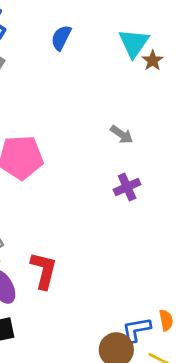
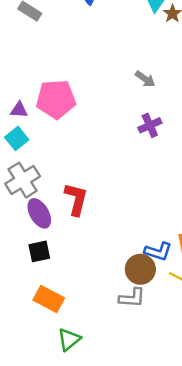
blue L-shape: (136, 330) -> (158, 251), turned -152

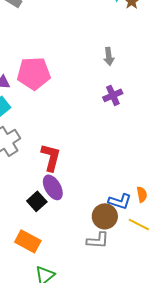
gray arrow: (145, 79) -> (109, 56), turned 48
purple ellipse: (39, 213) -> (53, 187), moved
black square: (39, 251) -> (37, 201), moved, turned -30

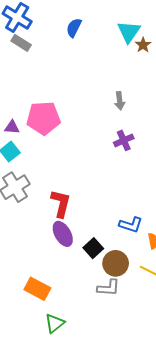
black square: (37, 201) -> (93, 248), moved
blue L-shape: (120, 201) -> (131, 225), moved

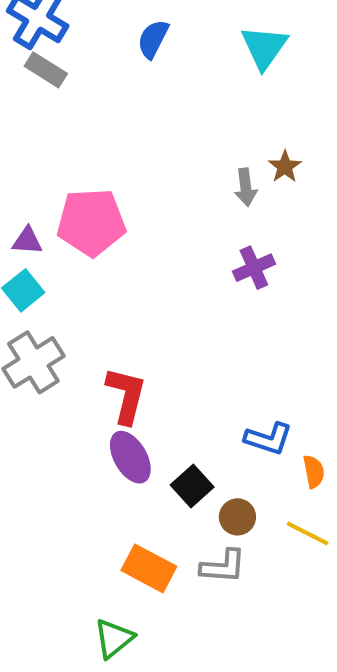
brown star: (143, 45) -> (285, 167), moved
brown circle: (116, 263) -> (237, 517), size x0.7
orange rectangle: (37, 289) -> (149, 568), moved

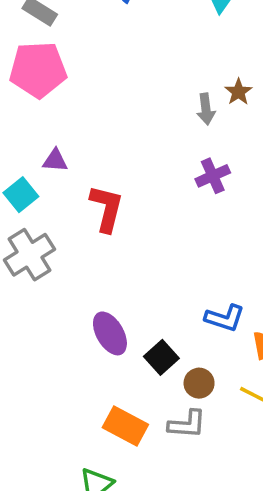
pink pentagon: (91, 222) -> (38, 70), moved
purple triangle: (27, 241) -> (55, 160), moved
red L-shape: (126, 395) -> (107, 208), moved

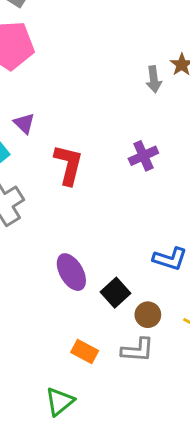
purple triangle: (55, 160) -> (24, 123), turned 40
purple cross: (213, 176) -> (143, 156), moved
orange rectangle: (125, 426) -> (85, 351), size x0.7

